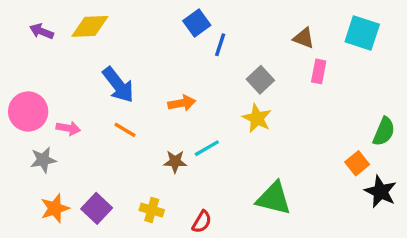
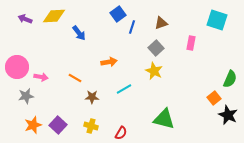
brown triangle: (304, 38) -> (161, 23), moved, turned -40
blue arrow: (118, 85) -> (79, 33), moved, size x0.7
brown star: (175, 162) -> (92, 97), moved

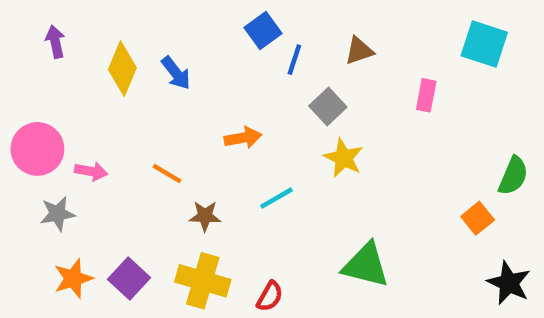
yellow diamond: (54, 16) -> (122, 69), moved, turned -65
purple arrow: (25, 19) -> (55, 42), turned 56
gray square: (156, 48) -> (328, 107), moved
black star: (228, 115) -> (509, 283), moved
yellow cross: (91, 126) -> (203, 281), size x1.6

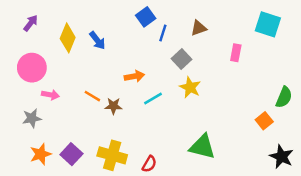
purple arrow: (55, 42) -> (31, 23), turned 49
pink circle: (37, 149) -> (32, 68), moved
cyan line: (276, 198) -> (153, 99), moved
brown star: (205, 216) -> (113, 106), moved

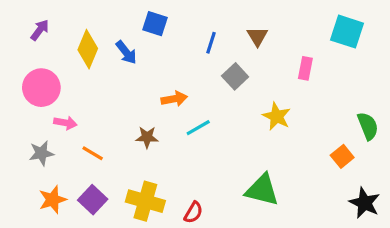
blue square: (146, 17) -> (155, 24), moved, turned -36
brown triangle: (199, 28) -> (257, 36), turned -42
yellow star: (190, 87) -> (277, 116), moved
orange line: (92, 96) -> (93, 153), moved
green semicircle: (284, 97) -> (368, 126), turned -45

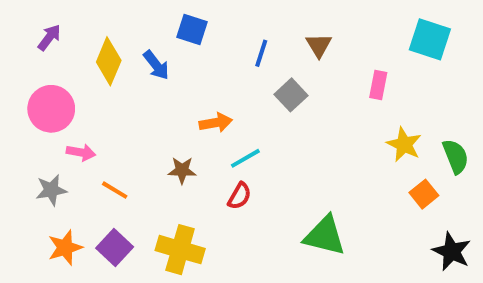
yellow star: (277, 116) -> (404, 144), moved
red semicircle: (193, 212) -> (240, 196), moved

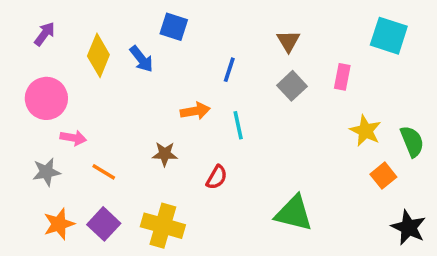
blue line: (261, 53) -> (229, 70), moved
gray square: (291, 95) -> (292, 86), moved
cyan line: (245, 158) -> (238, 125), moved, turned -72

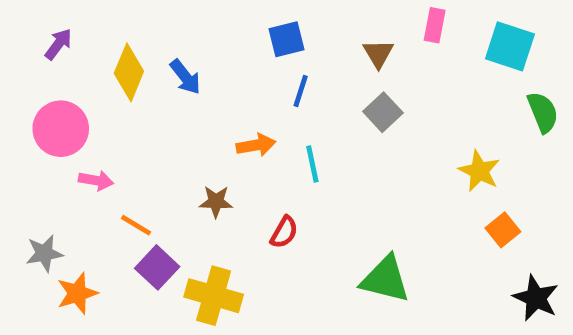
blue square: (174, 27) -> (286, 39), moved, turned -32
pink rectangle: (342, 77) -> (435, 25), moved
green semicircle: (412, 141) -> (543, 112), moved
gray star: (46, 172) -> (44, 253), moved
purple square: (104, 224) -> (157, 267), moved

